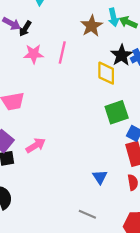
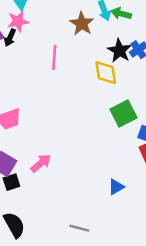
pink star: (34, 54) -> (18, 21), moved
blue triangle: (100, 177) -> (116, 187), turned 42
gray line: (87, 214) -> (79, 228), moved

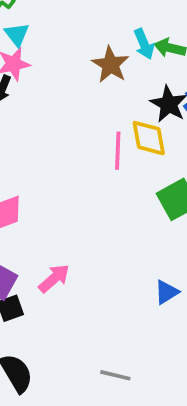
pink line: (54, 57) -> (118, 151), moved
blue triangle: (116, 187) -> (167, 292), moved

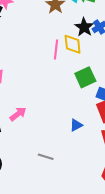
gray line: (115, 375) -> (46, 157), moved

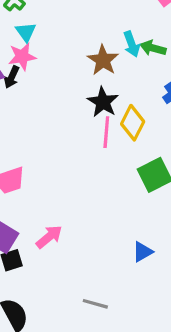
black star: (84, 27) -> (103, 102), moved
yellow diamond: (73, 44) -> (133, 123), turned 35

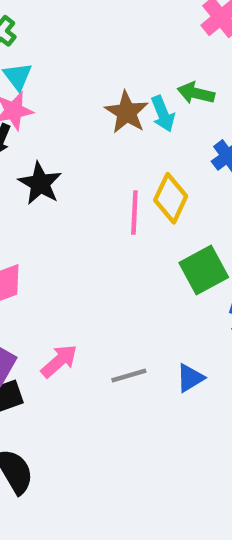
cyan arrow: (132, 44) -> (163, 114), moved
black star: (103, 102) -> (40, 183), moved
gray line: (95, 304) -> (129, 376), moved, turned -30

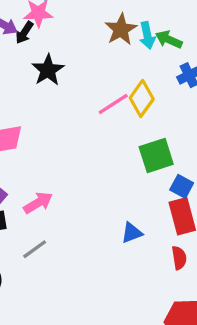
green arrow: (196, 93) -> (169, 40), moved
pink line: (134, 213) -> (113, 104), turned 44
gray line: (129, 376) -> (35, 249), moved, turned -30

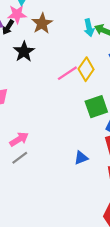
brown star: (121, 29) -> (42, 23), moved
gray line: (35, 249) -> (20, 158), moved

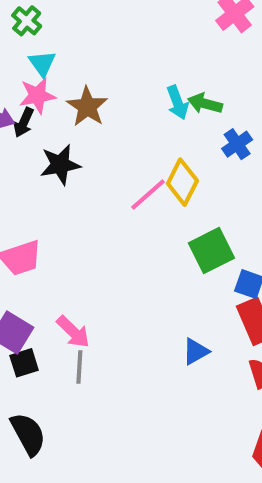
black star: (24, 52) -> (60, 165), turned 30
pink arrow: (19, 139) -> (73, 332), turned 84
gray line: (20, 158) -> (79, 367), turned -42

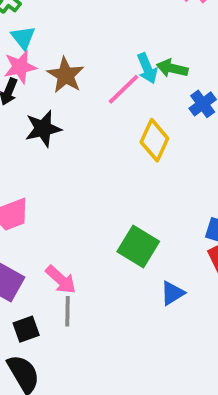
pink line: (148, 195) -> (123, 89), moved
green square: (211, 250) -> (138, 247), moved, turned -30
black square: (24, 363) -> (26, 329), moved

